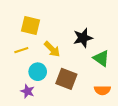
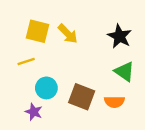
black star: (83, 38) -> (119, 36), moved, turned -30
yellow arrow: (52, 49) -> (68, 34), moved
orange semicircle: (102, 90) -> (114, 102), moved

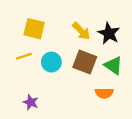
yellow arrow: (68, 34) -> (81, 31), moved
cyan circle: (46, 88) -> (51, 62), moved
brown square: (82, 97) -> (85, 62), moved

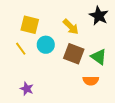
black star: (109, 33) -> (99, 16), moved
yellow line: (24, 56) -> (21, 49), turned 72
cyan circle: (51, 62) -> (46, 45), moved

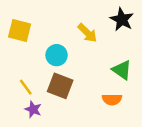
yellow square: (30, 25) -> (20, 31), moved
yellow line: (21, 49) -> (26, 87), moved
brown square: (74, 54) -> (60, 86), moved

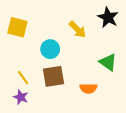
brown square: (60, 86) -> (53, 76), turned -30
orange semicircle: (112, 99) -> (88, 88), moved
purple star: (33, 109) -> (21, 97), moved

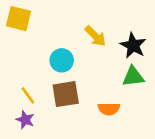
black star: (108, 17) -> (133, 46), moved
yellow square: (17, 27) -> (19, 19), moved
green triangle: (108, 62) -> (133, 77), turned -42

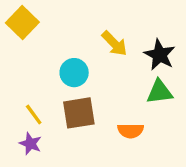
yellow square: (19, 19) -> (22, 22), turned 30

